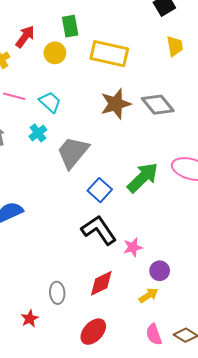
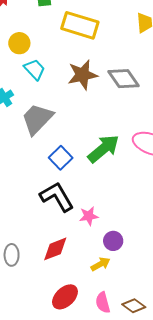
yellow circle: (55, 53) -> (19, 43), moved
cyan trapezoid: (50, 102) -> (35, 69), moved
red ellipse: (93, 332) -> (65, 297), moved

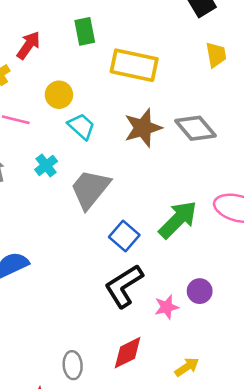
black L-shape: (57, 197) -> (124, 286), turned -87
purple circle: (113, 241) -> (200, 291), moved

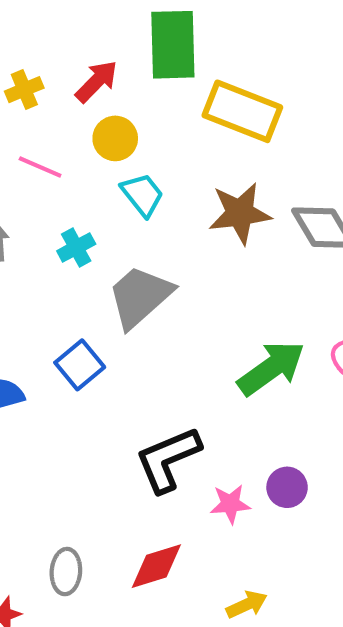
green rectangle: (85, 31) -> (173, 45), size x1.6
red arrow: (29, 45) -> (97, 81), moved
blue square: (124, 236) -> (80, 365), moved

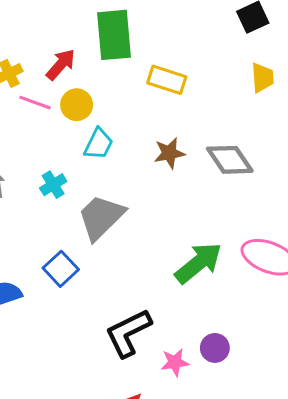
yellow rectangle: (242, 111) -> (167, 80), size x0.7
pink line: (40, 167) -> (35, 103), moved
cyan trapezoid: (142, 195) -> (99, 144), turned 68
brown star: (240, 213) -> (169, 153), size x0.7

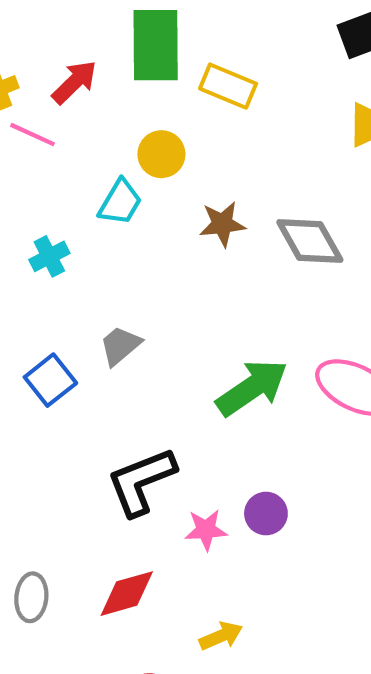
yellow rectangle: (167, 80) -> (228, 86), moved
yellow circle: (77, 105) -> (161, 154), moved
gray trapezoid: (101, 217) -> (120, 346), moved, size x0.6

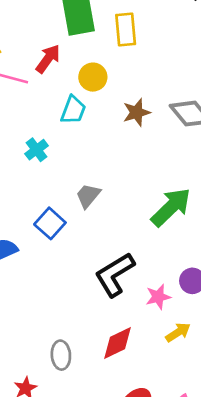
red arrow: (74, 82) -> (48, 59), moved
yellow rectangle: (228, 86) -> (126, 30), turned 72
yellow arrow: (221, 636) -> (178, 332), moved

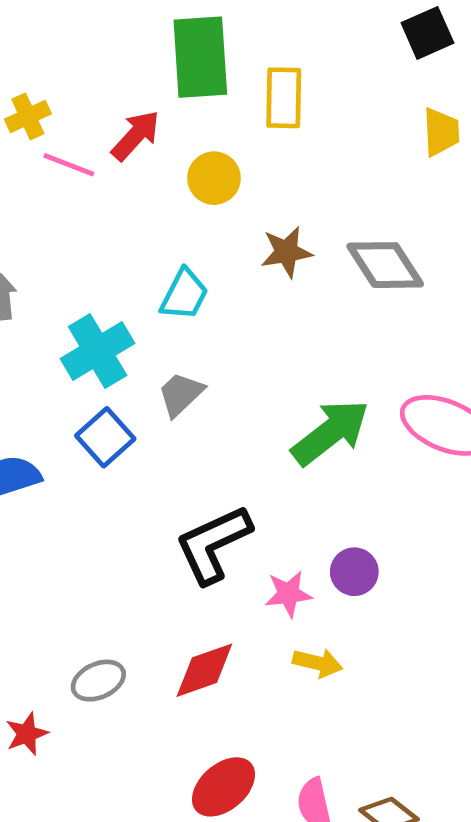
cyan trapezoid: (73, 110) -> (184, 294), moved
cyan cross: (36, 150) -> (98, 351), moved, size x1.6
yellow arrow: (178, 332) -> (318, 663), turned 40
gray ellipse: (61, 355) -> (98, 681), turned 64

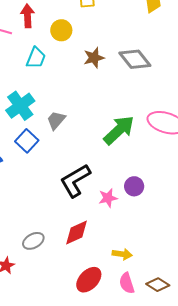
red arrow: (136, 135) -> (27, 16), turned -40
cyan trapezoid: (184, 294) -> (36, 58), moved
yellow arrow: (318, 663) -> (122, 254), moved

